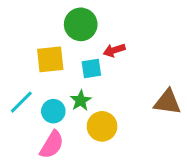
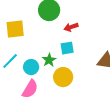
yellow square: (50, 59) -> (15, 29), moved
cyan square: (91, 69) -> (67, 48), moved

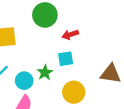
yellow circle: (63, 77) -> (74, 92), moved

